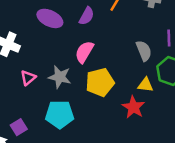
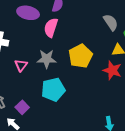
pink semicircle: (84, 52) -> (51, 28), moved

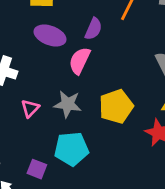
purple square: (22, 107) -> (37, 169), moved, turned -32

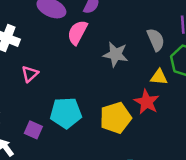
gray star: (68, 104) -> (116, 54), moved
yellow pentagon: (116, 106) -> (115, 118), moved

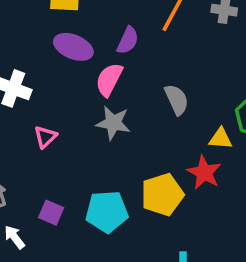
gray semicircle: (156, 40) -> (177, 100), moved
gray star: (116, 54) -> (113, 123), moved
cyan pentagon: (66, 113) -> (107, 212), moved

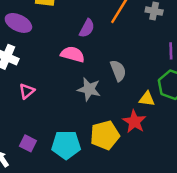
purple ellipse: (73, 47) -> (18, 23), moved
pink semicircle: (109, 80) -> (73, 54), turned 75
gray star: (113, 123) -> (89, 89), moved

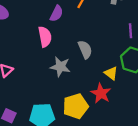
pink semicircle: (73, 54) -> (45, 37), turned 66
yellow triangle: (147, 99) -> (111, 73), turned 32

